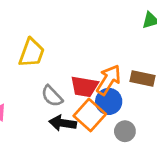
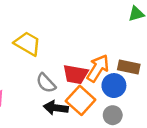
yellow trapezoid: (32, 53) -> (27, 43), turned -80
blue circle: (109, 101) -> (114, 86), moved

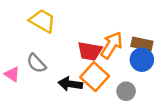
gray semicircle: (46, 83) -> (36, 63), moved
blue circle: (114, 86) -> (142, 60), moved

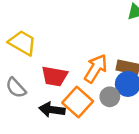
red trapezoid: (90, 51) -> (54, 76), moved
gray circle: (126, 91) -> (110, 97), moved

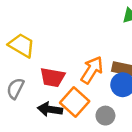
gray semicircle: (16, 88) -> (15, 88), turned 70
gray circle: (110, 97) -> (105, 116), moved

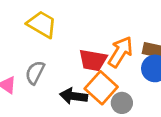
red trapezoid: (52, 77) -> (93, 60), moved
gray circle: (105, 116) -> (122, 103), moved

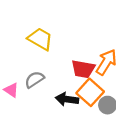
gray semicircle: (35, 73) -> (34, 80), turned 30

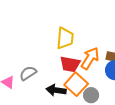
yellow trapezoid: (40, 39) -> (65, 38), moved, turned 65

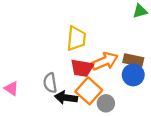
orange arrow: (90, 58) -> (105, 61), turned 35
gray semicircle: (28, 73) -> (50, 83), moved, turned -66

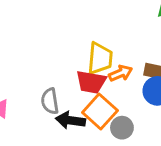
yellow trapezoid: (76, 38) -> (100, 59), moved
orange arrow: (105, 61) -> (121, 73), size x0.7

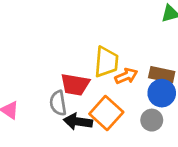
red trapezoid: (91, 82) -> (75, 85), moved
gray circle: (122, 128) -> (152, 120), moved

